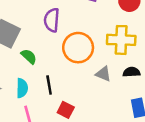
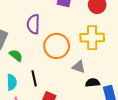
black semicircle: (132, 72) -> (93, 83), moved

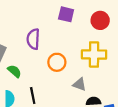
orange circle: (57, 46) -> (57, 62), size x0.7

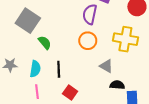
purple semicircle: (33, 39) -> (90, 14), moved

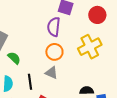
yellow cross: (125, 39) -> (90, 47), turned -30
gray triangle: (106, 66) -> (51, 73), moved

